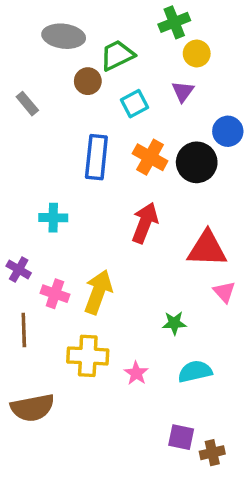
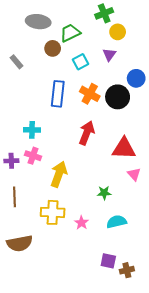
purple cross: (19, 270) -> (11, 161), turned -32
pink cross: (55, 294) -> (33, 156), moved

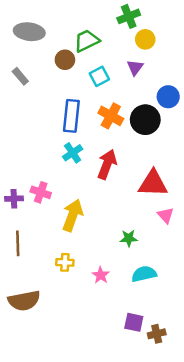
gray ellipse: (38, 22) -> (29, 32), moved
cyan cross: (32, 130) -> (73, 153), moved, turned -35
yellow cross: (53, 212) -> (65, 262), size x0.6

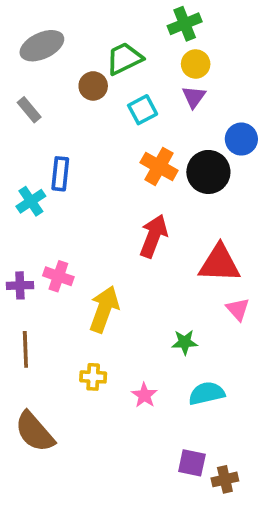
gray ellipse: (29, 32) -> (42, 46), turned -32
yellow circle: (145, 39) -> (196, 64), moved
blue rectangle: (71, 116) -> (60, 174), moved, size x0.7
cyan cross: (73, 153) -> (31, 201), moved
brown semicircle: (24, 301) -> (35, 432), turned 60

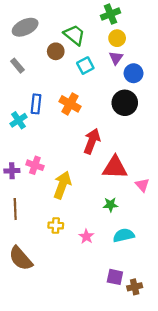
green trapezoid: (124, 59) -> (74, 35), turned 65
blue circle: (241, 139) -> (134, 73), moved
orange cross: (159, 166) -> (70, 104), moved
red triangle: (219, 263) -> (115, 167), moved

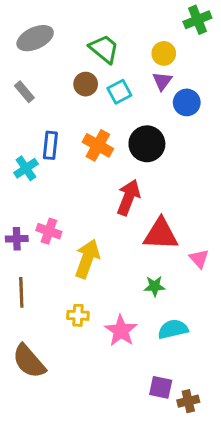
green cross: (111, 14) -> (197, 20), moved
brown circle: (56, 51) -> (86, 84), moved
black circle: (125, 103) -> (147, 144), moved
pink star: (86, 236) -> (121, 331), size x1.5

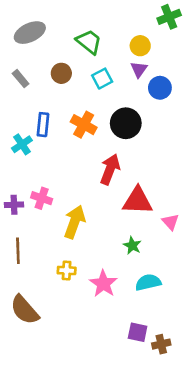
brown circle: (86, 84) -> (61, 73), moved
green star: (155, 286) -> (132, 246), turned 30

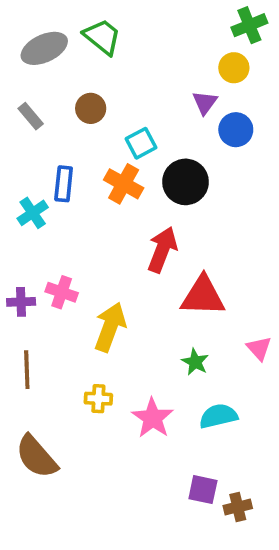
green trapezoid: (89, 42) -> (102, 37), moved
yellow circle: (140, 46) -> (234, 68), moved
cyan square: (102, 79) -> (141, 143), moved
pink triangle: (170, 222) -> (259, 348), moved

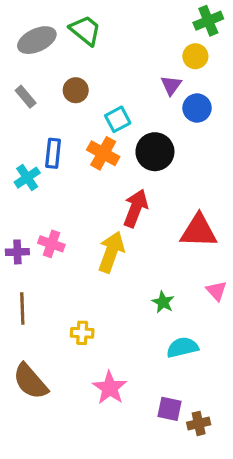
red triangle: (203, 296) -> (199, 231), moved
yellow arrow: (110, 327) -> (111, 252), moved
pink star: (153, 418) -> (110, 388), moved

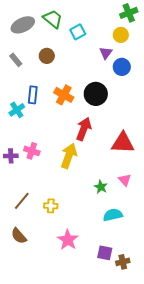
cyan square: (118, 119) -> (78, 32), moved
pink triangle: (216, 291) -> (125, 180), moved
brown line: (22, 309) -> (22, 201), moved, turned 42
brown semicircle: (30, 381) -> (19, 236), size x0.7

